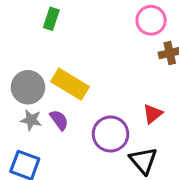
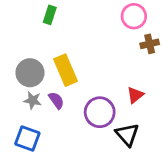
yellow rectangle: (70, 84) -> (65, 70), turned 36

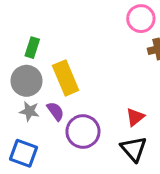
green rectangle: (50, 15) -> (32, 48), moved
red triangle: (135, 95) -> (135, 117), moved
purple circle: (100, 112) -> (83, 132), moved

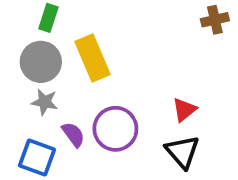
purple semicircle: (55, 111) -> (73, 135), moved

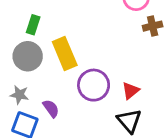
gray star: (45, 102) -> (19, 95), moved
purple circle: (115, 129) -> (94, 85), moved

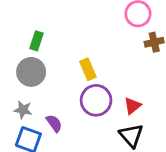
yellow rectangle: (65, 54) -> (88, 69), moved, size x0.7

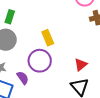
purple circle: (96, 100) -> (40, 61), moved

